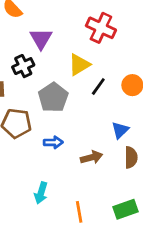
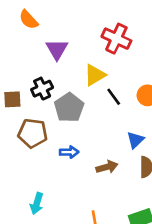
black cross: (23, 66) -> (42, 89), moved
black line: (98, 86) -> (114, 97), turned -72
cyan arrow: (41, 193) -> (37, 203), moved

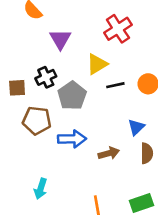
red cross: (116, 39) -> (118, 29), turned 32
black line: (114, 97) -> (115, 85), turned -66
blue arrow: (69, 152) -> (72, 139), size x1.5

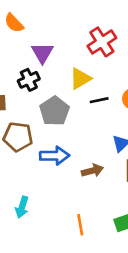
black cross: (46, 77) -> (29, 80), moved

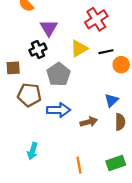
black line: (99, 100) -> (106, 52), moved

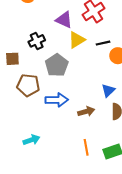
purple triangle: (49, 28) -> (64, 20), moved, turned -36
cyan arrow: (33, 151) -> (31, 140), turned -126
orange line: (79, 165) -> (86, 147), moved

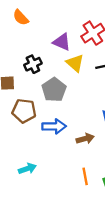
yellow triangle: (77, 40) -> (75, 63), turned -48

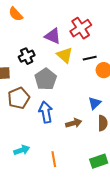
brown pentagon: (24, 111) -> (19, 98), turned -30
blue arrow: (54, 126) -> (46, 112), turned -100
orange line: (85, 176) -> (54, 159), moved

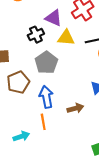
yellow triangle: (65, 55) -> (66, 38), turned -36
black cross: (27, 56) -> (36, 35), moved
orange line: (54, 159) -> (43, 122), moved

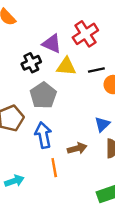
orange line: (43, 122) -> (54, 168), moved

